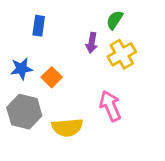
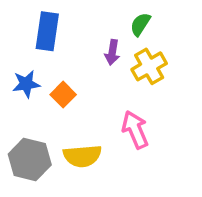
blue rectangle: (39, 26) -> (47, 31), size x1.5
gray hexagon: (24, 112) -> (30, 159), moved

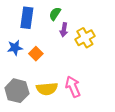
green semicircle: (140, 24) -> (55, 14), moved
pink arrow: (135, 130) -> (73, 87), moved

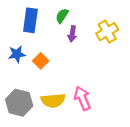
yellow cross: (85, 38) -> (107, 32), moved

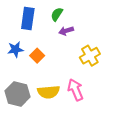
yellow cross: (107, 32) -> (90, 56), moved
purple arrow: (72, 34) -> (66, 31), turned 64

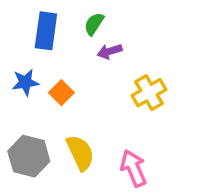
pink arrow: (75, 90) -> (134, 168), moved
yellow semicircle: (49, 92) -> (80, 153), turned -110

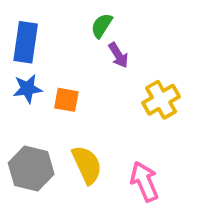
blue rectangle: (46, 31) -> (26, 42), moved
purple arrow: (109, 51) -> (118, 55), turned -105
orange square: (61, 93) -> (66, 100), turned -35

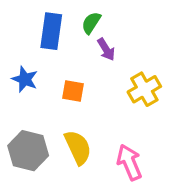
blue rectangle: (26, 42) -> (51, 31), moved
blue star: (27, 89) -> (25, 79), turned 30
orange square: (66, 100) -> (73, 91), moved

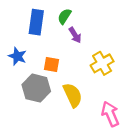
yellow semicircle: (78, 147) -> (73, 95), moved
gray hexagon: (28, 151) -> (36, 88), moved
pink arrow: (129, 162) -> (110, 114), moved

